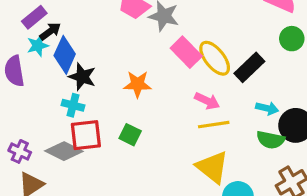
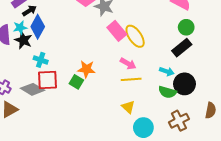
cyan star: (38, 46) -> (20, 28), moved
black rectangle: (249, 67) -> (182, 48), moved
black star: (82, 77) -> (23, 40), moved
orange star: (138, 84) -> (86, 69), moved
yellow triangle: (212, 167) -> (128, 107), size x0.6

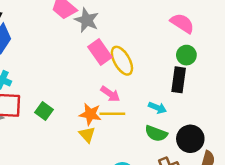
black rectangle: (182, 48) -> (179, 80), turned -48
orange star: (86, 69) -> (90, 114), moved
black circle: (184, 84) -> (190, 139), moved
yellow triangle: (128, 107) -> (87, 134), moved

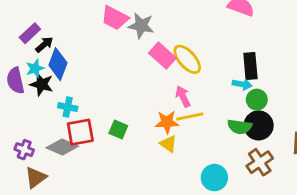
green circle: (186, 55) -> (257, 100), moved
pink arrow: (110, 94) -> (183, 96), turned -138
cyan arrow: (157, 108) -> (242, 84), moved
black circle: (190, 139) -> (259, 125), moved

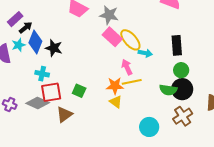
gray star: (141, 26) -> (109, 15), moved
black star: (42, 84) -> (54, 48), moved
cyan arrow: (242, 84) -> (145, 53), moved
brown triangle: (36, 177) -> (64, 115), moved

